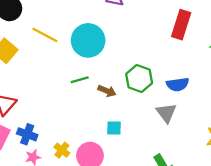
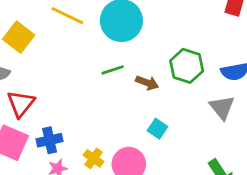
cyan square: (114, 128) -> (158, 129), turned 35
blue cross: (27, 134) -> (50, 140), turned -30

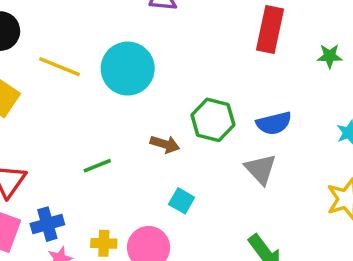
green line: (113, 70) -> (97, 166), moved
yellow cross: (93, 158) -> (104, 243), turned -30

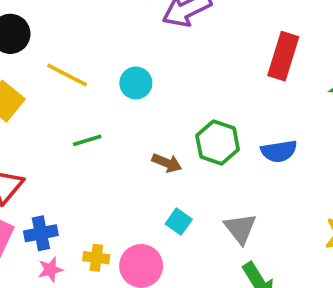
cyan circle: (128, 69) -> (136, 83), size x0.6
green line: (97, 166) -> (87, 140), moved
gray triangle: (261, 169) -> (240, 229), moved

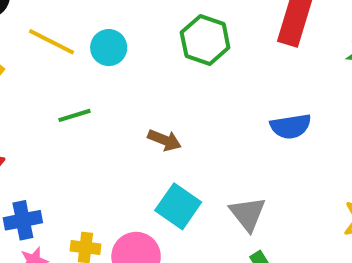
cyan circle: (136, 83) -> (109, 48), moved
green hexagon: (218, 142) -> (205, 40), moved
cyan square: (179, 222) -> (178, 206), size x1.5

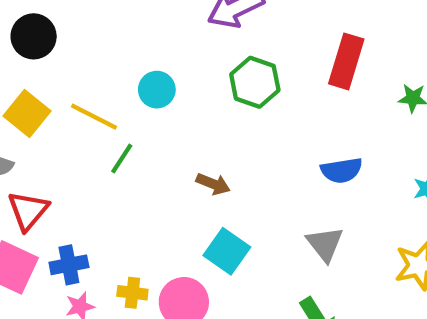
yellow line: (51, 42) -> (94, 117), moved
green line: (75, 115) -> (122, 158), turned -40
gray triangle: (248, 214) -> (325, 244), moved

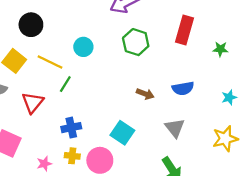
black circle: (34, 36) -> (31, 25), moved
brown arrow: (213, 184) -> (145, 94), moved
red triangle: (28, 211) -> (33, 103), moved
blue cross: (69, 265) -> (71, 128), moved

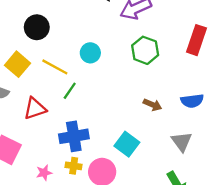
red triangle: (33, 103) -> (35, 108), turned 30
blue cross: (71, 128) -> (74, 136), size x1.4

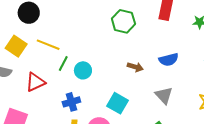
cyan circle: (90, 53) -> (83, 70), moved
blue cross: (74, 136) -> (71, 102), size x0.7

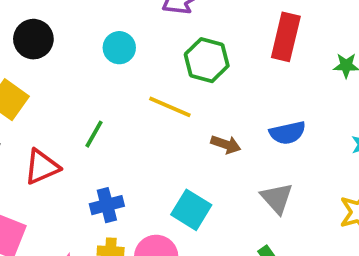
yellow line: (48, 45) -> (170, 107), moved
cyan circle: (83, 70) -> (119, 48), moved

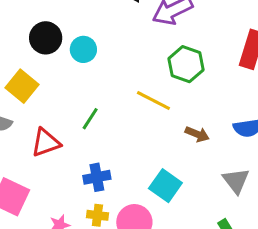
cyan circle: (119, 48) -> (83, 49), moved

